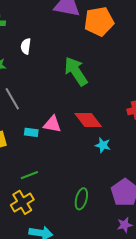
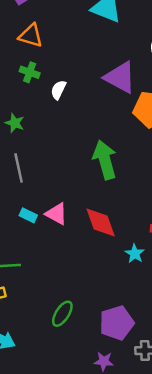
white semicircle: (26, 46) -> (58, 90), moved
cyan star: (103, 145) -> (135, 254), moved

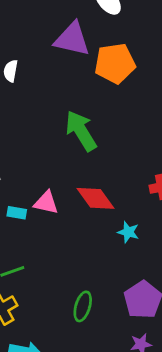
cyan star: (135, 254) -> (128, 232), moved

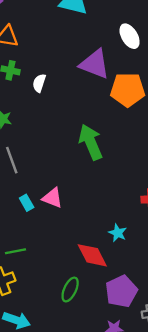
red diamond: (95, 198) -> (92, 255), moved
cyan rectangle: (17, 213) -> (27, 203), turned 42

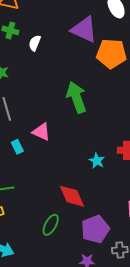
pink triangle: (52, 198) -> (41, 132), moved
cyan star: (118, 233) -> (97, 161), moved

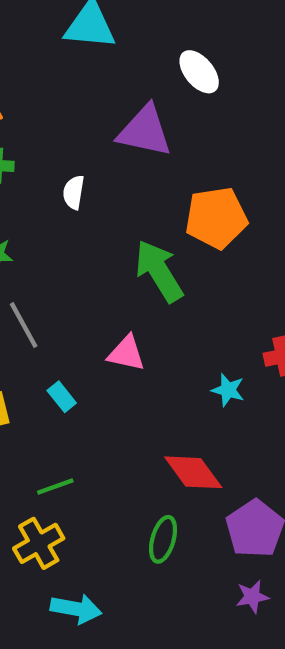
white semicircle: (35, 43) -> (74, 192), moved
orange pentagon: (111, 54) -> (216, 218), moved
pink triangle: (41, 132) -> (126, 353), moved

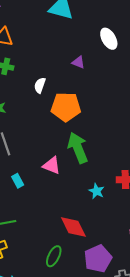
purple triangle: (145, 131) -> (78, 62), size x0.5
orange pentagon: (216, 218) -> (66, 107), moved
green arrow: (159, 271) -> (78, 148), moved

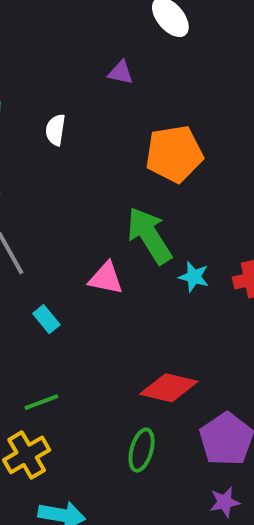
orange pentagon: (66, 107) -> (174, 154), moved
cyan star: (97, 191) -> (194, 277), moved
red diamond: (73, 227) -> (169, 388), turned -40

